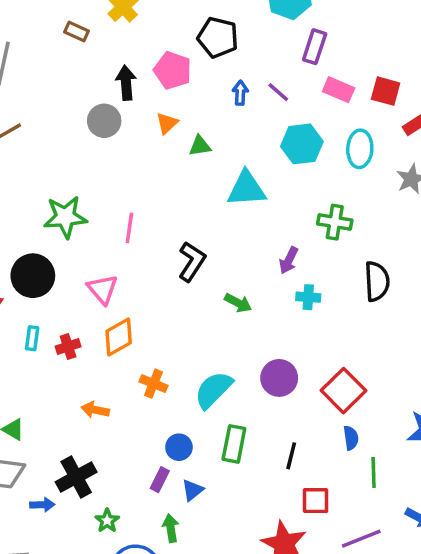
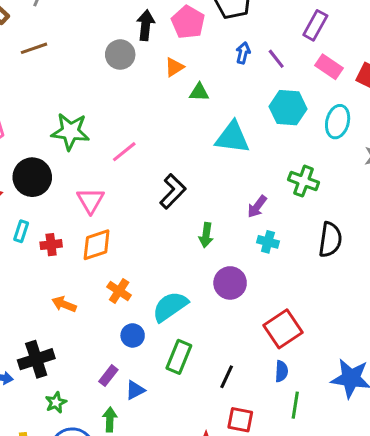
pink line: (129, 228) -> (124, 152), turned 32
green arrow: (238, 303) -> (206, 235), turned 60
purple circle: (279, 378) -> (230, 283), moved
blue circle: (179, 447) -> (133, 335), moved

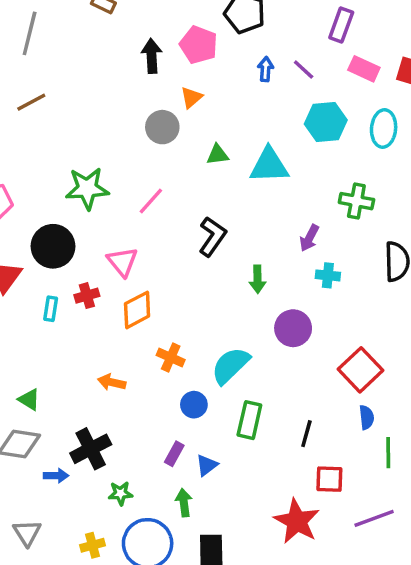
gray circle: (120, 55) -> (162, 127), moved
green triangle: (199, 92) -> (218, 155), moved
red cross: (51, 245) -> (87, 296), moved
green star: (56, 402) -> (120, 493), turned 30

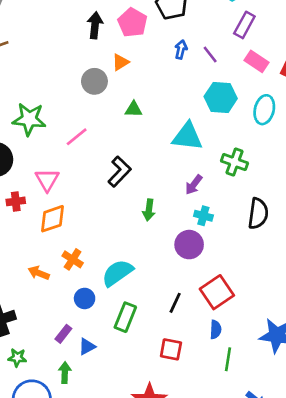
cyan triangle: (269, 165) -> (187, 136), moved
purple circle: (293, 328) -> (189, 245), moved
orange arrow: (112, 382) -> (39, 273), moved
black line: (306, 434) -> (175, 303), moved
red square: (329, 479) -> (171, 349), moved

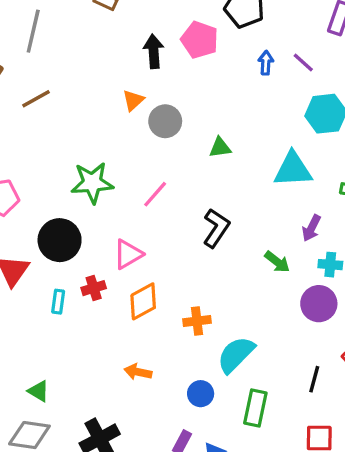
orange triangle: (120, 62) -> (133, 100), moved
pink triangle: (47, 180) -> (128, 254), turned 40
green arrow: (149, 210) -> (277, 262), moved, turned -50
orange cross: (73, 259) -> (197, 321), moved, turned -30

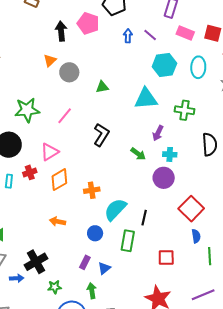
black line: (314, 379) -> (144, 218), moved

